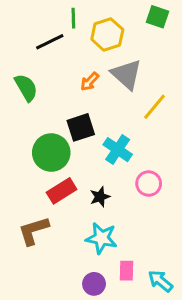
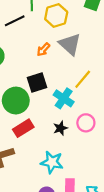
yellow line: (155, 107) -> (83, 79), moved
black star: (100, 197) -> (60, 128), moved

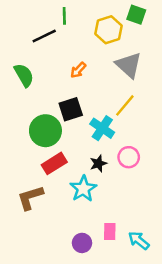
yellow hexagon: (56, 15) -> (108, 30), moved
gray triangle: (70, 44) -> (129, 65), moved
cyan star: (52, 162) -> (83, 189), moved, turned 30

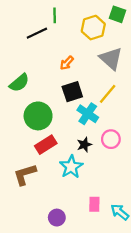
green semicircle: (24, 75) -> (19, 83), moved, turned 80
black square: (71, 109) -> (72, 92), moved
purple circle: (82, 243) -> (57, 218), moved

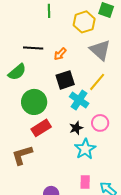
black line: (37, 33) -> (33, 48), moved, turned 30
cyan star: (71, 167) -> (85, 149), moved

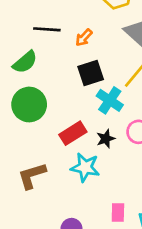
green circle: (34, 102) -> (29, 105), moved
red rectangle: (41, 128) -> (73, 133), moved
cyan star: (85, 149) -> (85, 167), moved, turned -30

